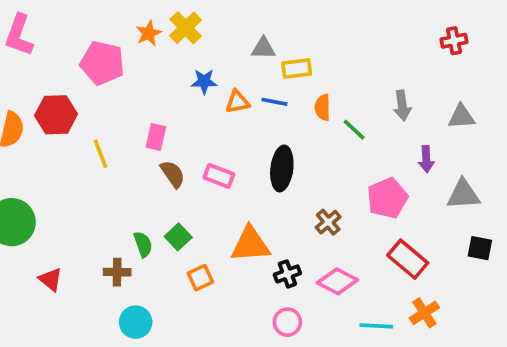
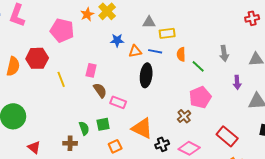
black ellipse: (282, 168) -> (146, 75), moved
pink rectangle: (219, 176) -> (118, 102), moved
pink pentagon: (387, 198) -> (200, 97), moved
green square: (178, 237) -> (103, 124), turned 32
orange triangle: (250, 244) -> (142, 128), turned 30

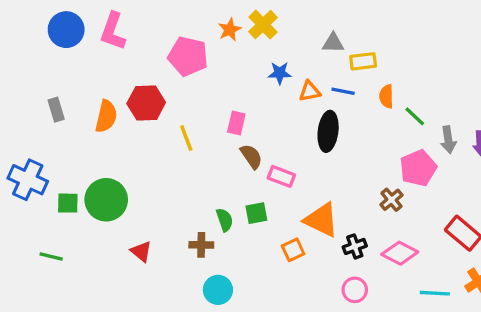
gray arrow: (224, 53) -> (448, 140), moved
orange square: (115, 146) -> (293, 250), moved

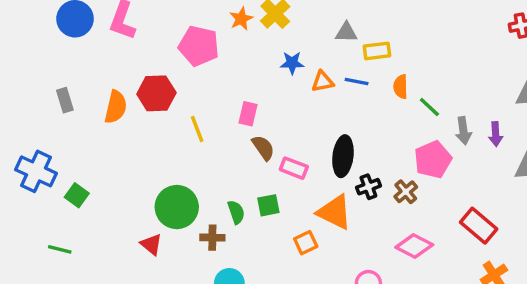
black ellipse: (328, 131) -> (343, 156), moved
green circle: (106, 200) -> (177, 207), moved
green square: (68, 203) -> (77, 195), turned 35
black cross: (355, 246) -> (368, 187), moved

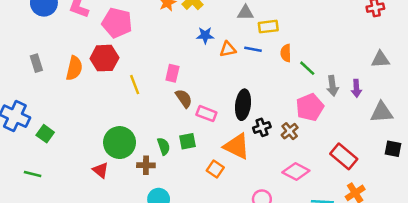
pink pentagon: (199, 46) -> (117, 23), moved
orange square: (306, 243) -> (215, 169), turned -30

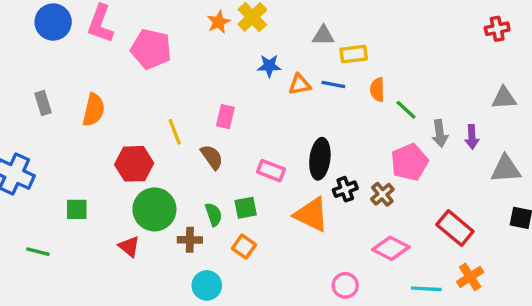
red hexagon: (104, 58) -> (134, 164), moved
brown semicircle: (184, 98) -> (212, 157), moved
green square: (45, 134) -> (77, 209), moved, turned -36
orange square: (215, 169) -> (244, 247), moved

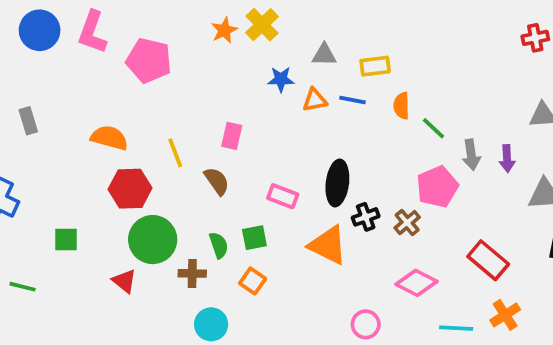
gray triangle: (323, 36) -> (324, 55), moved
orange semicircle: (94, 110) -> (109, 138), moved, turned -88

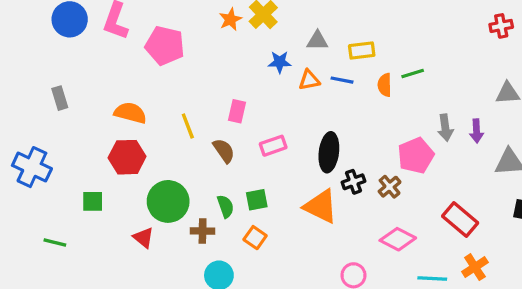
green line: (434, 128) -> (413, 73), moved, turned -60
red hexagon: (130, 189) -> (127, 157), moved
pink rectangle: (283, 196) -> (273, 146), moved, turned -40

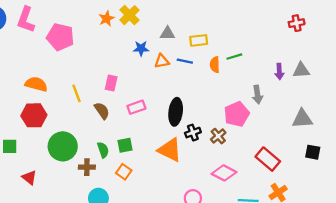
purple arrow: (477, 131) -> (279, 71), moved
red triangle: (143, 238) -> (29, 177), moved

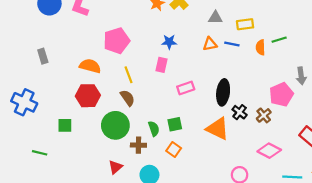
pink pentagon: (60, 37) -> (116, 41), moved, turned -30
blue star: (141, 48) -> (169, 42), moved
brown semicircle: (102, 111) -> (127, 98), moved
black cross: (193, 133) -> (240, 112), turned -32
red triangle: (29, 177) -> (115, 167), moved, turned 40

